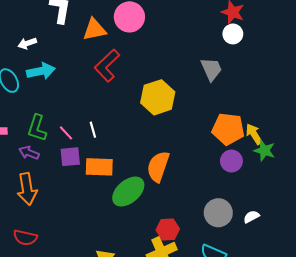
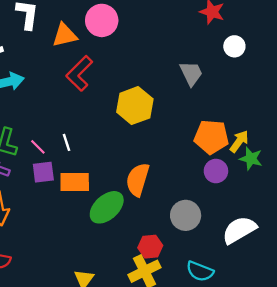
white circle: (233, 34) -> (234, 46), moved
yellow arrow: (254, 134) -> (239, 141), turned 70
gray circle: (218, 213) -> (186, 215), moved
white semicircle: (251, 217) -> (239, 230), size x2.0

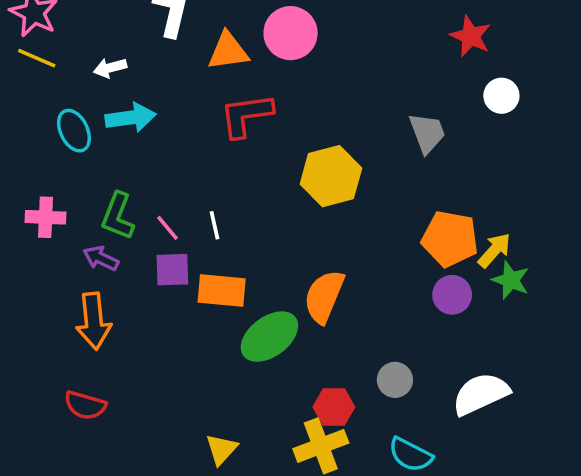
red L-shape: (79, 73) -> (246, 115), turned 32
gray circle: (186, 215) -> (395, 380), moved, size x0.7

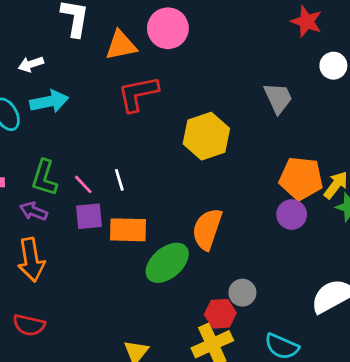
purple circle: (452, 295) -> (292, 215), moved
gray circle: (395, 380) -> (242, 293), moved

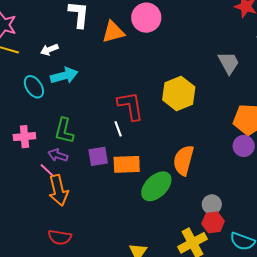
red L-shape: (138, 94) -> (131, 106), moved, turned 96
pink line: (83, 184) -> (47, 170), moved
red hexagon: (220, 314) -> (213, 222), moved

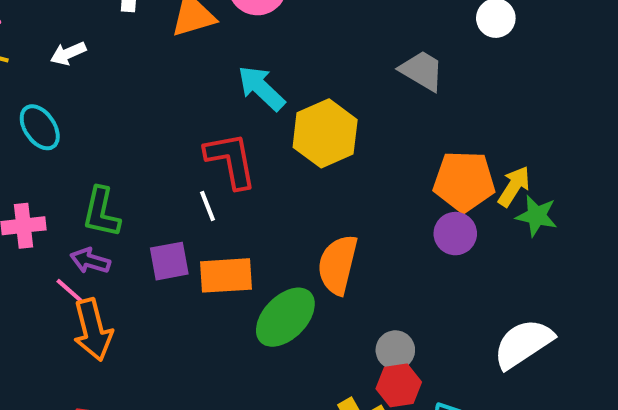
gray trapezoid: (229, 63) -> (422, 71), turned -30
cyan arrow: (64, 76) -> (261, 88), moved, turned -120

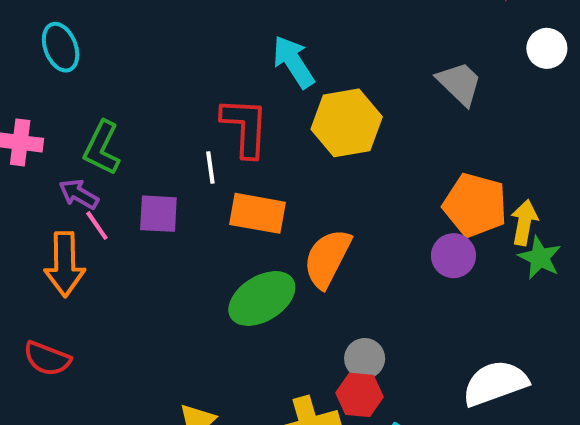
yellow arrow: (514, 186) -> (524, 222), turned -36
orange rectangle: (226, 275) -> (257, 213), moved
pink line: (69, 291) -> (97, 226), moved

